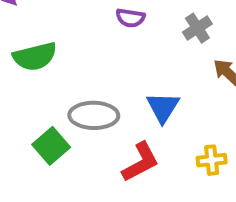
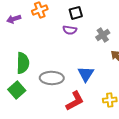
green semicircle: (35, 56) -> (23, 63), moved, turned -75
green square: (51, 146) -> (17, 90), moved

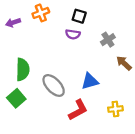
black square: (76, 13) -> (79, 16), turned 32
blue triangle: (86, 74) -> (90, 81), turned 42
gray ellipse: (52, 78) -> (54, 85), turned 45

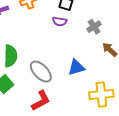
yellow cross: (115, 109) -> (101, 94), size x1.6
red L-shape: (78, 110) -> (41, 101), moved

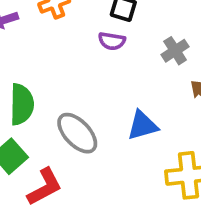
red L-shape: (41, 101) -> (45, 187), moved

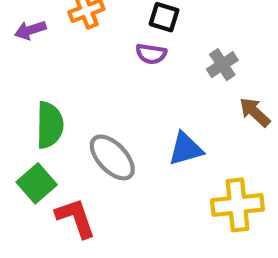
red L-shape: (45, 187) -> (76, 218), turned -81

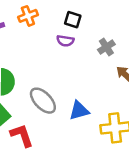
blue triangle: (186, 149) -> (79, 110), moved

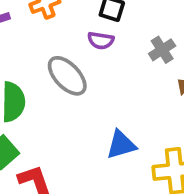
gray ellipse: (43, 101) -> (67, 76), moved

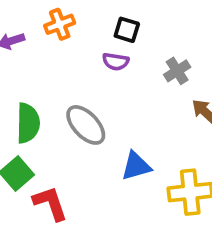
gray ellipse: (67, 76) -> (86, 125), moved

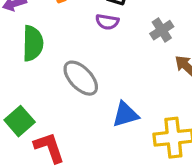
green semicircle: (28, 123) -> (33, 43), moved

